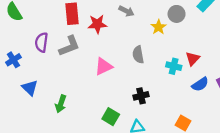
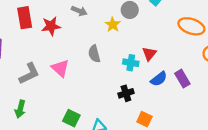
gray L-shape: (69, 46) -> (29, 74), moved
pink triangle: (104, 66) -> (60, 68), turned -48
black cross: (141, 96) -> (126, 93), moved

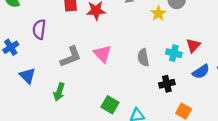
gray semicircle: (94, 54) -> (143, 57), moved

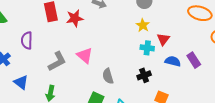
yellow star: (158, 13) -> (143, 25), moved
gray semicircle: (143, 57) -> (108, 76), moved
blue semicircle: (201, 72) -> (173, 61), turned -126

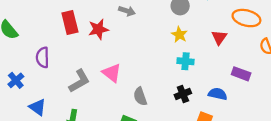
red triangle: (163, 39) -> (219, 37), moved
purple rectangle: (194, 60) -> (241, 74), turned -35
blue semicircle: (173, 61) -> (218, 94), moved

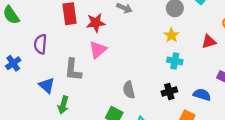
red triangle: (219, 37) -> (209, 42), turned 32
pink triangle: (112, 73) -> (98, 50), moved, turned 36
gray L-shape: (79, 81) -> (73, 70), turned 120
blue triangle: (38, 107) -> (47, 85), moved

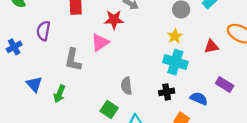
red star: (96, 23) -> (114, 20), moved
cyan cross: (175, 61) -> (175, 62), size x1.5
blue triangle: (47, 85) -> (34, 84), moved

